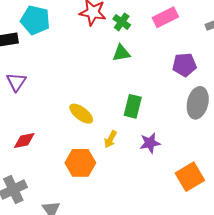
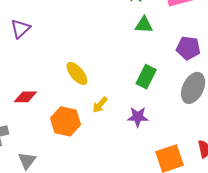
green triangle: (121, 53) -> (144, 25), moved
green rectangle: (133, 106) -> (146, 77), moved
red diamond: (24, 140) -> (25, 97), moved

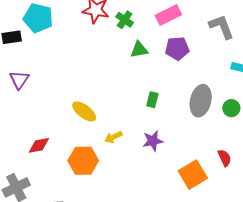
purple pentagon: (188, 48) -> (177, 48), moved
green rectangle: (146, 77) -> (152, 100), size x0.7
yellow arrow: (100, 105) -> (113, 137), turned 36

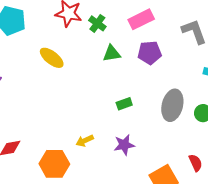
green rectangle: (152, 100) -> (124, 104), turned 56
yellow ellipse: (84, 111) -> (52, 58), moved

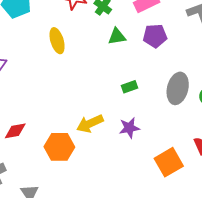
yellow ellipse: (52, 58) -> (57, 41), turned 35
yellow arrow: (85, 141) -> (90, 124), size x1.5

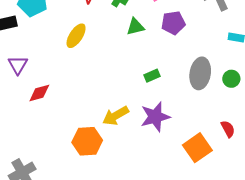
yellow ellipse: (57, 41) -> (76, 36), turned 55
purple star: (129, 128) -> (155, 117), size x1.4
red diamond: (15, 131) -> (39, 93), moved

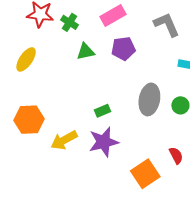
green rectangle: (152, 76) -> (102, 111), moved
orange hexagon: (87, 141) -> (29, 120), moved

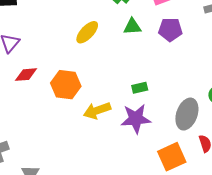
yellow ellipse: (26, 59) -> (87, 32), moved
gray ellipse: (149, 99) -> (187, 114), moved

